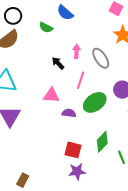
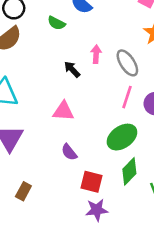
pink line: (81, 80) -> (127, 97), moved
green ellipse: (95, 102) -> (122, 137), moved
purple semicircle: (69, 113) -> (69, 152), moved, turned -136
brown rectangle: (23, 180) -> (23, 191), moved

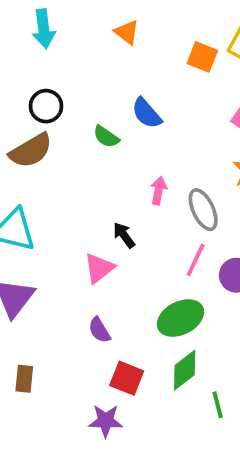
black arrow: (72, 69) -> (124, 235), moved
pink triangle: (63, 111) -> (99, 268), turned -50
brown rectangle: (23, 191) -> (24, 379), turned -30
purple star: (97, 210) -> (106, 421), moved

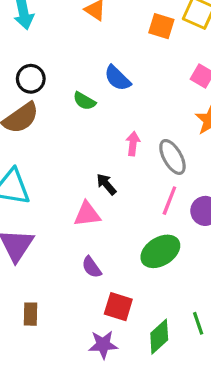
pink triangle: (99, 268) -> (87, 214), turned 36
green diamond: (185, 370) -> (159, 337), moved

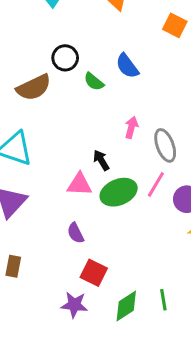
black circle: (31, 79) -> (65, 58), moved
green ellipse: (160, 251) -> (119, 192), moved

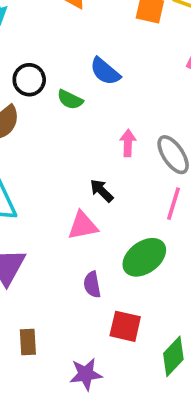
green ellipse: (119, 192) -> (144, 257), moved
purple semicircle: (76, 233) -> (92, 285), turned 30
purple star: (74, 305) -> (86, 374), moved

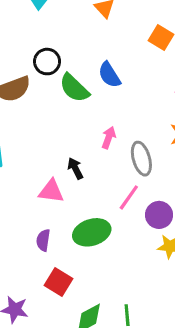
green semicircle: (70, 100) -> (74, 88), size x1.5

